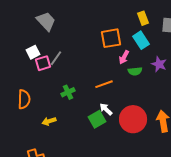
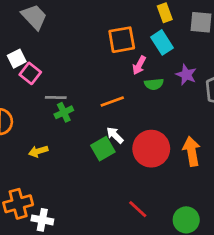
gray line: (56, 58) -> (56, 98), moved, turned 56
pink square: (43, 63) -> (30, 73), turned -35

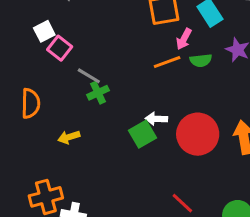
gray line: (56, 98) -> (89, 76), turned 30
orange line: (112, 102) -> (167, 62), moved
white arrow: (115, 135) -> (156, 119), turned -42

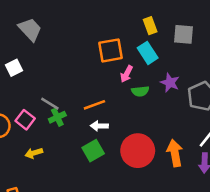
pink square: (60, 48) -> (25, 120), moved
orange line: (167, 62) -> (94, 105), moved
white arrow: (156, 119) -> (99, 126), moved

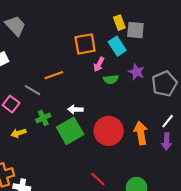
gray square: (183, 34) -> (135, 30), moved
orange line: (94, 105) -> (54, 75), moved
green cross: (57, 117) -> (43, 118), moved
green square: (93, 151) -> (70, 131), size x1.4

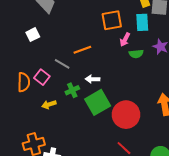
cyan rectangle: (117, 46) -> (142, 22), turned 30
white arrow: (75, 109) -> (93, 79), moved
red circle: (109, 131) -> (126, 115), moved

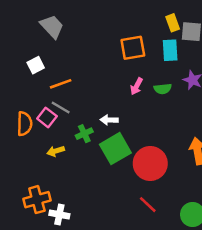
pink arrow: (125, 40) -> (137, 86), moved
orange line: (82, 50) -> (61, 84), moved
gray line: (62, 64) -> (61, 107), moved

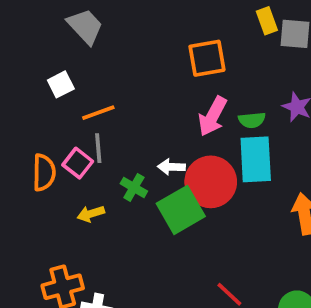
cyan rectangle: (170, 50) -> (256, 159), moved, size x1.4
pink arrow: (137, 86) -> (213, 116), size x1.5
gray line: (61, 107) -> (98, 148), turned 54
green cross: (84, 134) -> (134, 187), turned -35
red circle: (150, 163) -> (211, 182), moved

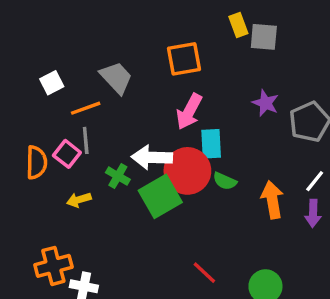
gray trapezoid: (85, 26) -> (116, 78), moved
green semicircle: (252, 120) -> (225, 181), moved, turned 30
cyan rectangle: (256, 159) -> (211, 144), moved, size x0.7
white arrow: (171, 167) -> (152, 157), size x1.6

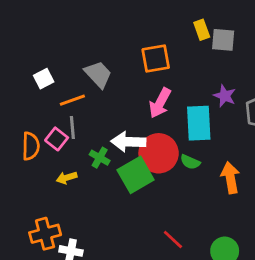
cyan rectangle: (211, 144) -> (199, 123), moved, size x1.4

